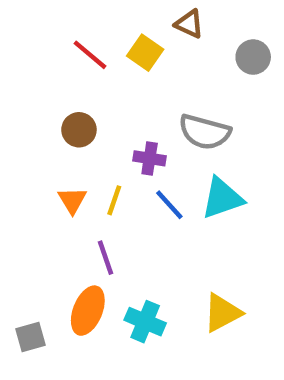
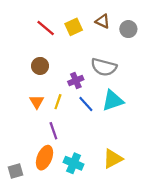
brown triangle: (189, 24) -> (103, 21), moved
yellow square: (145, 53) -> (74, 27), turned 30
purple cross: (150, 158) -> (76, 80), turned -32

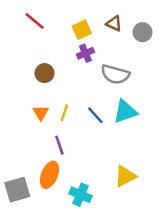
red line: (46, 28) -> (35, 21), moved
purple cross: (76, 80) -> (85, 53), moved
cyan cross: (74, 163) -> (81, 195), moved
gray square: (15, 171) -> (17, 190), size x1.5

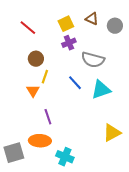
red line: (35, 21) -> (28, 28), moved
yellow line: (64, 113) -> (45, 77), moved
blue line: (95, 115) -> (75, 83), moved
orange ellipse: (49, 175) -> (40, 141), turned 70
yellow triangle: (125, 176) -> (112, 133), moved

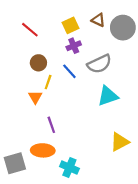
gray circle: (115, 26) -> (123, 28), size x1.5
gray semicircle: (93, 60) -> (99, 64), turned -40
blue line: (75, 83) -> (69, 71), moved

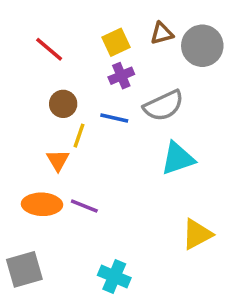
brown triangle: (98, 20) -> (162, 33), turned -40
blue line: (69, 71) -> (114, 118), turned -35
purple line: (51, 125) -> (84, 206), turned -49
orange ellipse: (43, 150) -> (42, 204), moved

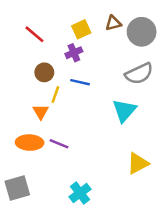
purple cross: (121, 76) -> (74, 53), moved
gray semicircle: (164, 106) -> (139, 74), moved
cyan triangle: (178, 158) -> (124, 111), turned -30
cyan cross: (114, 277) -> (80, 193), turned 30

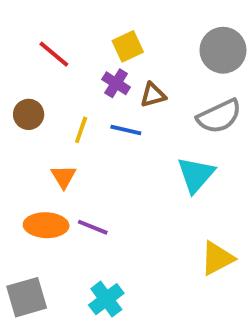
brown triangle: (113, 23) -> (153, 95), moved
purple cross: (74, 53) -> (116, 83), turned -35
brown circle: (44, 72) -> (29, 114), moved
yellow line: (55, 95) -> (81, 130), moved
cyan cross: (80, 193) -> (106, 299), moved

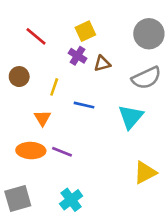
blue line: (126, 130) -> (84, 105), moved

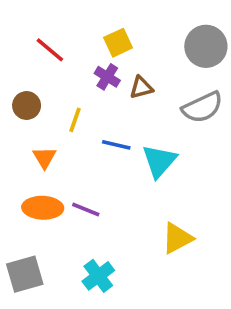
cyan triangle: (131, 117) -> (159, 161), moved
orange triangle: (43, 118) -> (44, 158), moved
yellow triangle: (145, 173) -> (177, 238), moved

